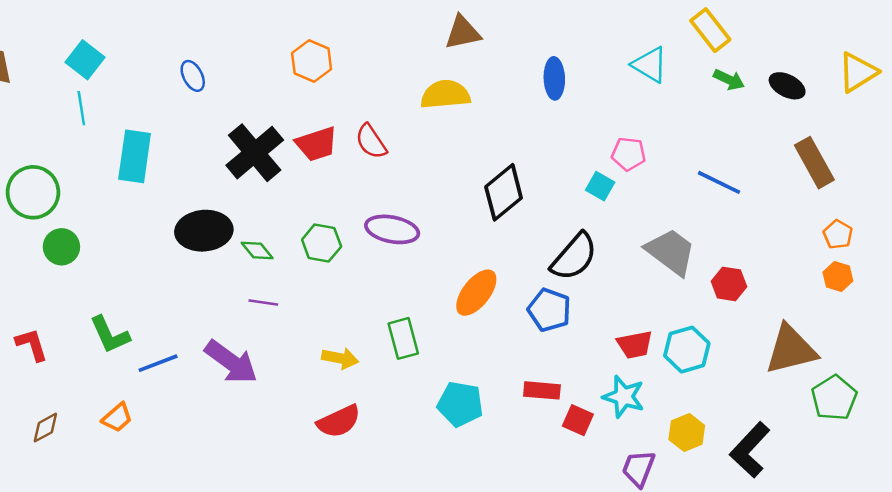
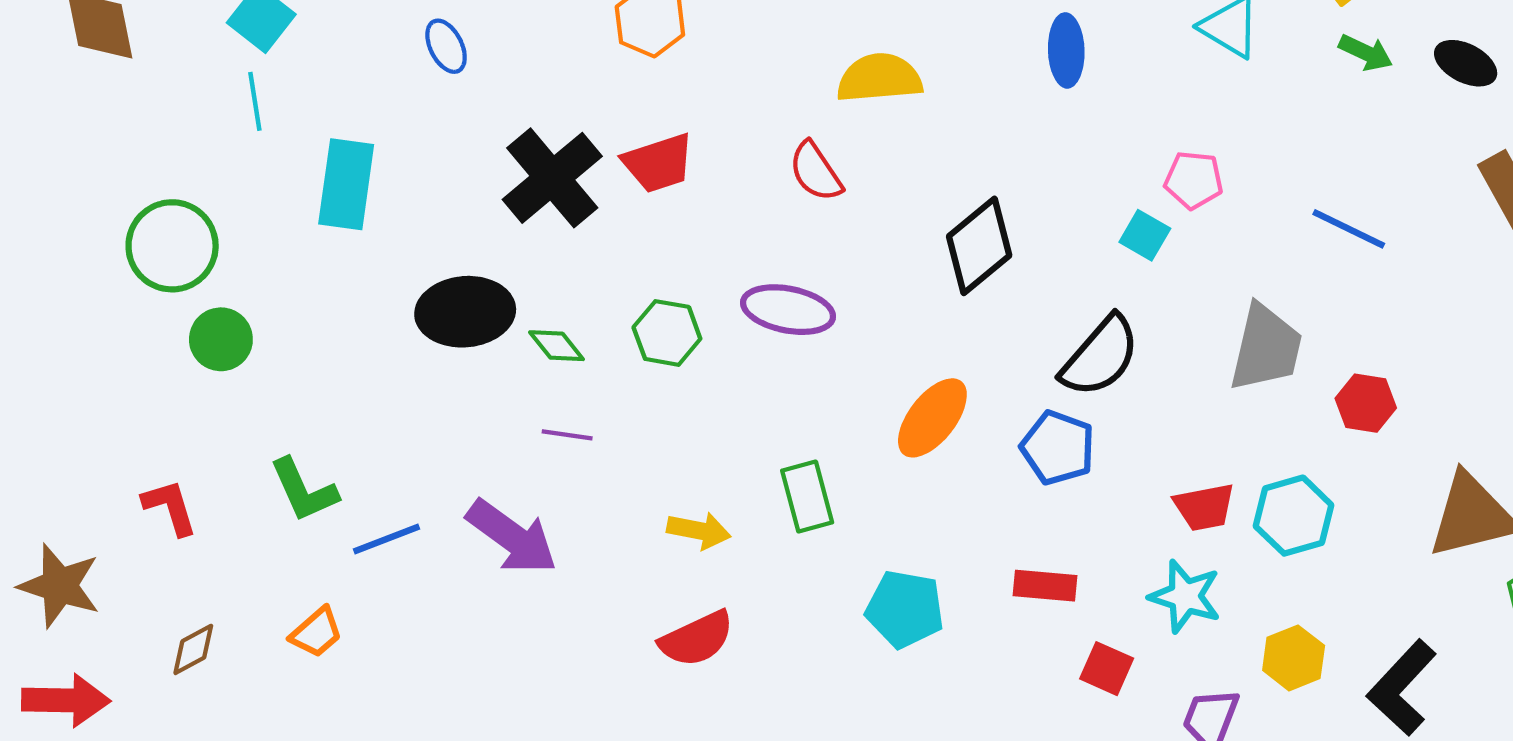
red semicircle: (371, 142) -> (816, 172), moved
gray trapezoid: (671, 252) -> (1266, 348), turned 66
red square: (578, 420) -> (1107, 669), moved

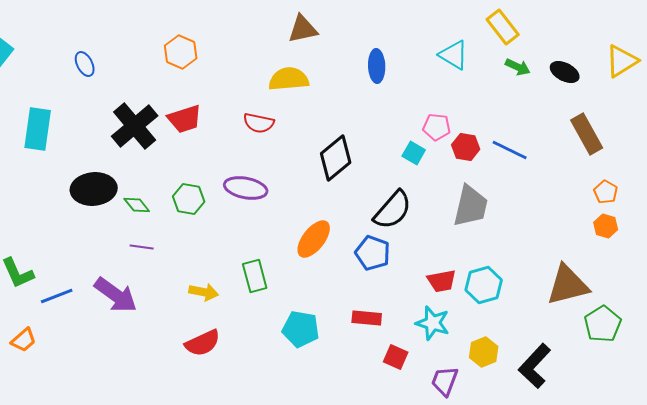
red semicircle: (816, 172) -> (259, 123), turned -44
red hexagon: (1366, 403) -> (466, 147), moved

